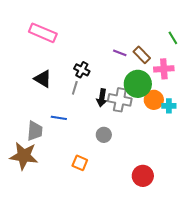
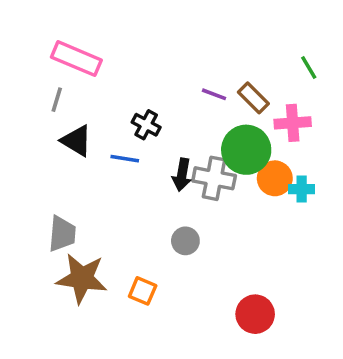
gray line: (75, 88) -> (57, 100), moved
blue line: (59, 118) -> (125, 159), moved
brown star: (24, 156) -> (82, 278), moved

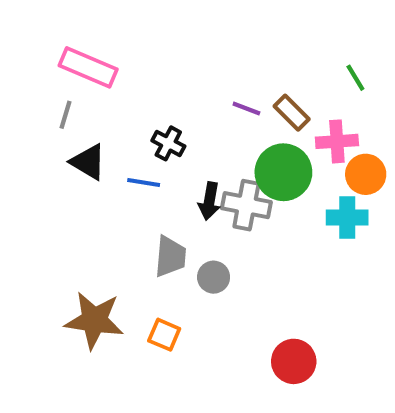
orange circle: (275, 178) -> (366, 174), moved
cyan cross: (302, 189) -> (347, 217), size x1.4
gray trapezoid: (62, 234) -> (170, 257), moved

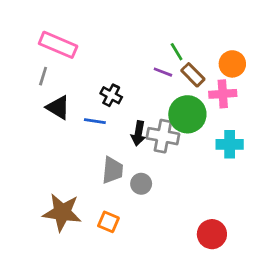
green line: (355, 78) -> (177, 52), moved
orange circle: (366, 174) -> (232, 64), moved
red circle: (294, 361) -> (212, 234), moved

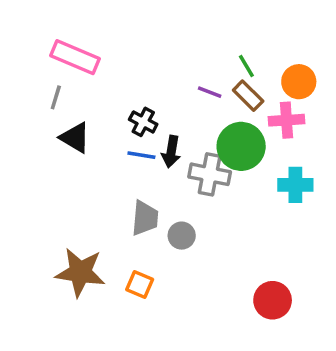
green line: (177, 52) -> (246, 66), moved
blue line: (95, 121) -> (141, 155), moved
black arrow: (138, 133) -> (171, 152), moved

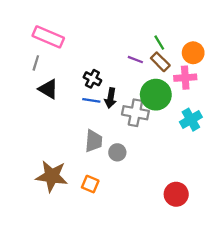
cyan cross: (295, 185) -> (191, 120), turned -30

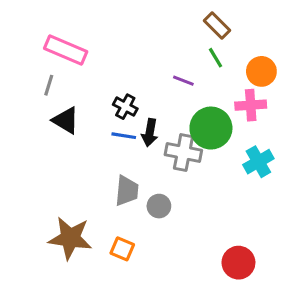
brown rectangle: (160, 62) -> (217, 26), moved

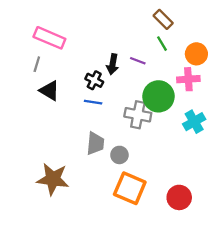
black arrow: (150, 133) -> (113, 64), moved
orange square: (122, 249) -> (130, 188), moved, size x1.8

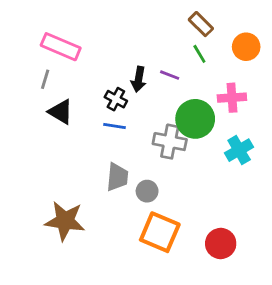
orange circle: (196, 54) -> (246, 47), moved

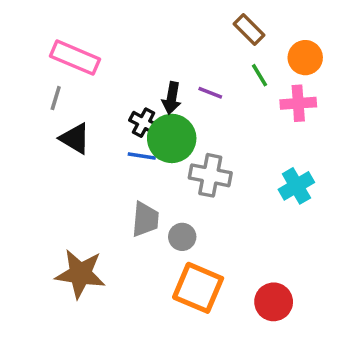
green line: (199, 54) -> (260, 75), moved
pink cross: (232, 98) -> (298, 103), moved
green circle: (195, 119) -> (172, 138), moved

